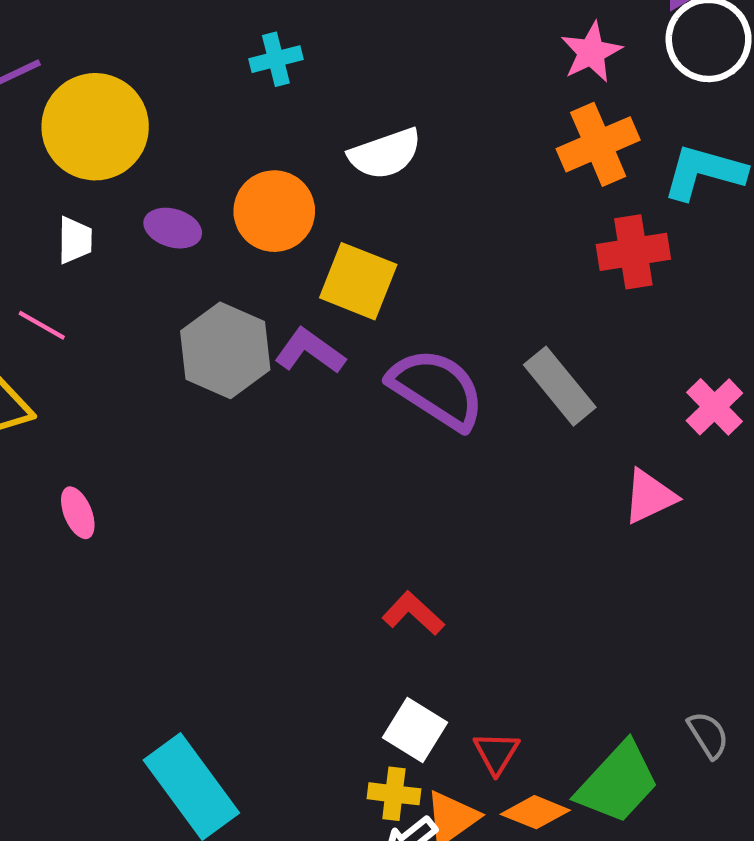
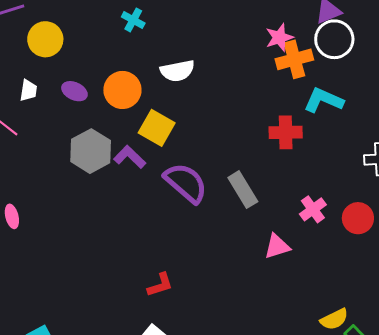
cyan cross: (276, 59) -> (133, 20), turned 35
yellow circle: (95, 127) -> (45, 39), size x0.7
orange cross: (598, 144) -> (294, 59), moved
red L-shape: (413, 613) -> (160, 285), turned 112

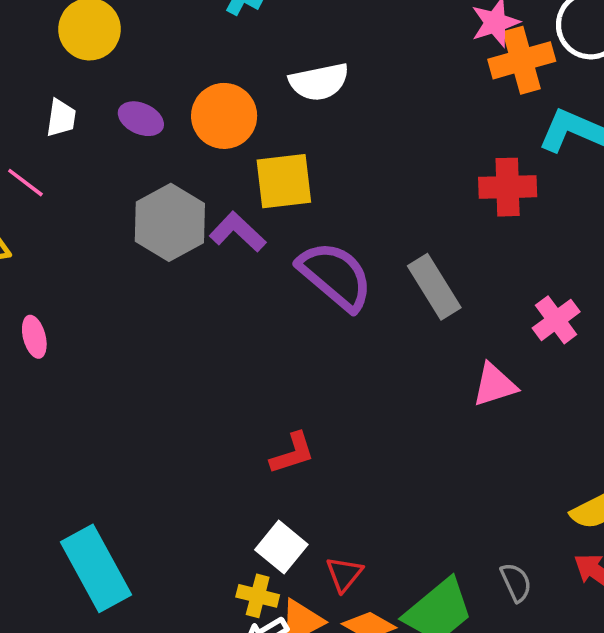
yellow square: (157, 128) -> (284, 181), turned -36

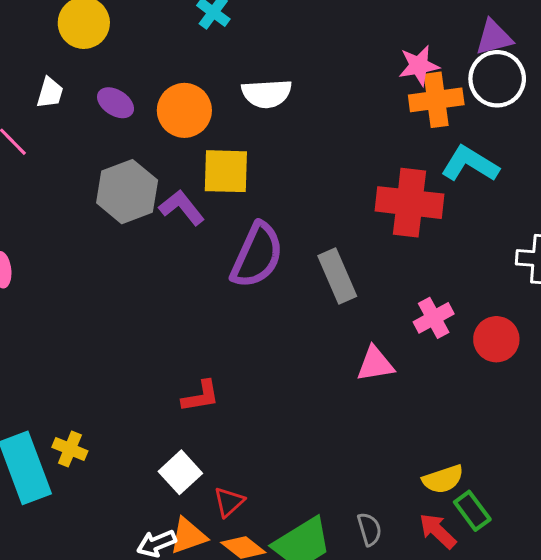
red cross: (508, 187) -> (410, 203), size x1.4
purple semicircle: (335, 276) -> (257, 255), turned 66
yellow cross: (258, 596) -> (70, 449), moved

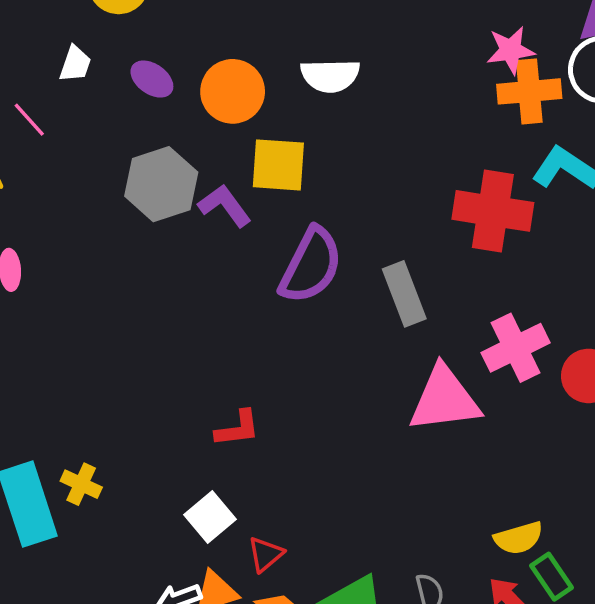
pink cross: (434, 318) -> (516, 348), size x1.4
pink triangle: (375, 364) -> (444, 399), size x1.6

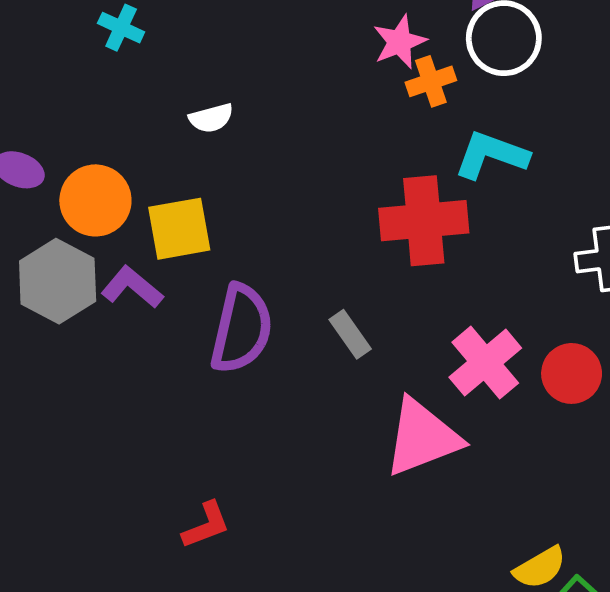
white semicircle: (330, 76) -> (211, 118), size x0.7
orange circle: (233, 91) -> (95, 200), moved
orange cross: (529, 91) -> (431, 81), size x0.7
gray rectangle: (404, 294) -> (350, 334), size x0.7

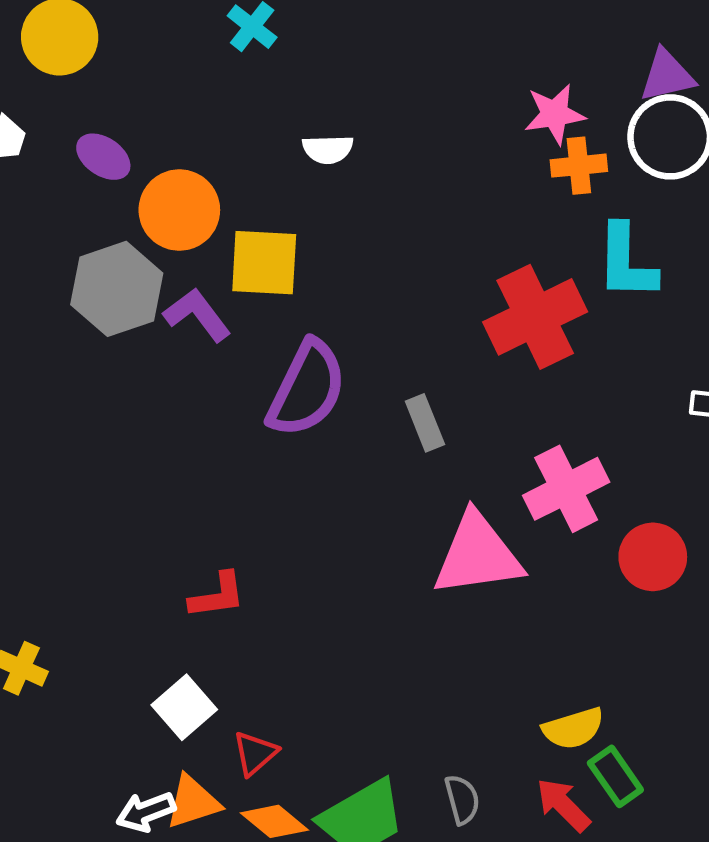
cyan L-shape: (491, 155) -> (626, 262), turned -122
red cross: (424, 221) -> (535, 317), turned -34
red circle: (572, 373) -> (653, 557), moved

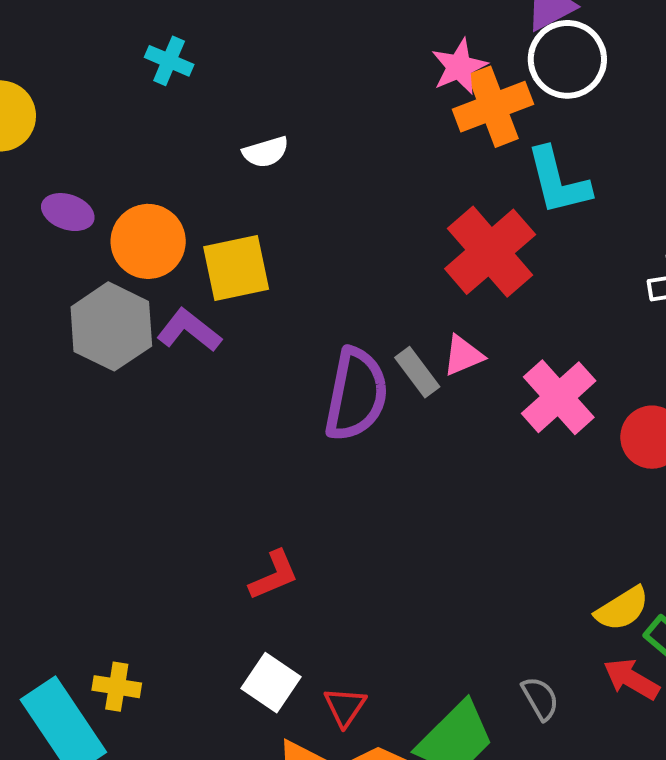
orange cross: (579, 166) -> (493, 107), size x1.5
purple semicircle: (307, 389) -> (356, 394), moved
pink triangle: (478, 555) -> (463, 356), moved, size x0.5

